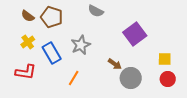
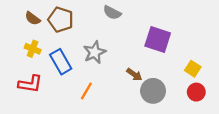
purple square: (135, 34) -> (158, 39), turned -35
yellow cross: (28, 42) -> (33, 49), turned -32
yellow square: (165, 59) -> (193, 69), turned 32

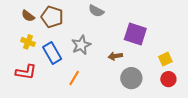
yellow square: (193, 69) -> (165, 59), turned 32
brown arrow: (134, 75) -> (115, 56), moved, turned 136

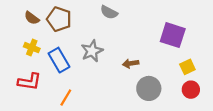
purple square: (135, 34) -> (173, 35), moved
orange line: (74, 78) -> (66, 98), moved

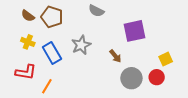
purple square: (173, 35) -> (134, 31), moved, turned -30
brown arrow: (131, 63) -> (115, 56), turned -120
red circle: (191, 90) -> (157, 77), moved
orange line: (66, 98) -> (47, 86), moved

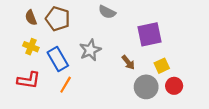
brown semicircle: (28, 16) -> (31, 18), turned 32
yellow square: (166, 59) -> (162, 66), moved
orange line: (47, 86) -> (66, 85), moved

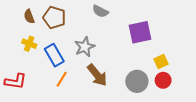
brown arrow: (128, 62) -> (97, 75), moved, size x1.6
yellow square: (162, 66) -> (161, 61), moved
red L-shape: (29, 80) -> (16, 81), moved

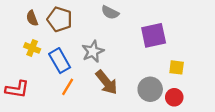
yellow square: (161, 61) -> (177, 67), turned 32
red circle: (163, 80) -> (174, 97), moved

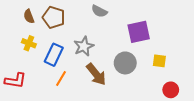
blue rectangle: (60, 61) -> (54, 55), turned 55
gray circle: (150, 89) -> (125, 63), moved
red circle: (174, 97) -> (171, 90), moved

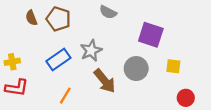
purple square: (139, 32) -> (151, 35), turned 30
yellow cross: (29, 43) -> (12, 62), moved, turned -32
blue rectangle: (54, 55) -> (58, 60), turned 30
orange line: (61, 78) -> (65, 96), moved

